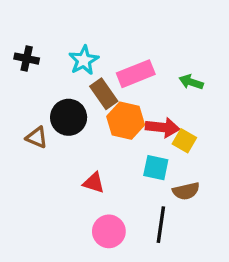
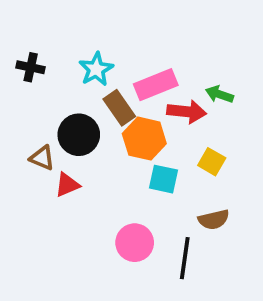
red arrow: (163, 127) -> (187, 112), moved
cyan square: (156, 168) -> (164, 179), moved
red triangle: (94, 183) -> (67, 185), moved, turned -40
pink circle: (109, 231) -> (135, 243), moved

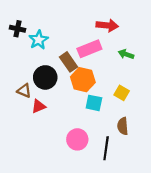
black cross: (31, 67) -> (18, 29), moved
cyan star: (96, 69) -> (39, 40), moved
red arrow: (187, 112) -> (107, 25), moved
brown semicircle: (214, 220) -> (123, 126), turned 98

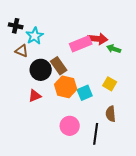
red arrow: (107, 25) -> (98, 39), moved
brown rectangle: (68, 62) -> (59, 66), moved
orange hexagon: (83, 80) -> (66, 87), moved
brown triangle: (24, 91) -> (22, 51), moved
cyan square: (94, 103) -> (85, 93), turned -35

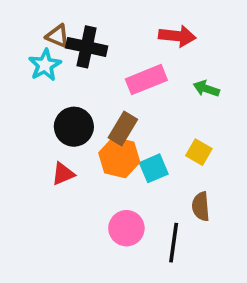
black cross: (16, 26) -> (87, 47), moved, size x1.5
cyan star: (35, 36) -> (45, 65), moved
red arrow: (98, 39) -> (177, 36), moved
brown triangle: (22, 51) -> (58, 36), moved
brown rectangle: (59, 66) -> (123, 128), moved, turned 66

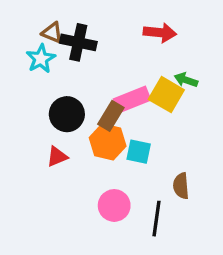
pink rectangle: (146, 80) -> (132, 99), moved
yellow square: (199, 152) -> (166, 95), moved, size x1.5
cyan square: (154, 168) -> (139, 152), turned 35

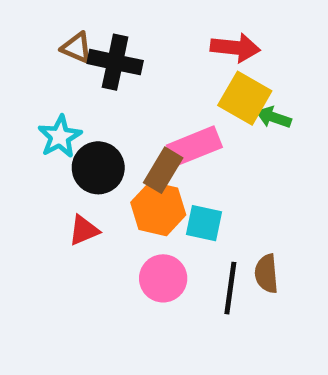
cyan star: (41, 59) -> (60, 137), moved
yellow square: (166, 95) -> (245, 98), moved
pink circle: (114, 205) -> (163, 278), moved
black line: (157, 219) -> (230, 288), moved

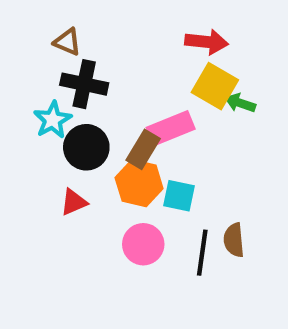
black cross: (115, 62) -> (84, 84), moved

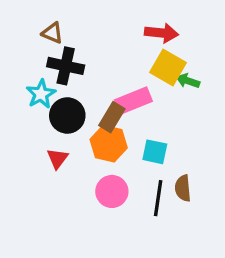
cyan square: (179, 196) -> (155, 152), moved
red triangle: (74, 202) -> (57, 158), turned -30

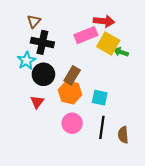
brown triangle: (52, 33) -> (34, 21), turned 48
pink rectangle: (133, 101) -> (86, 35), moved
brown semicircle: (183, 188) -> (123, 135), moved

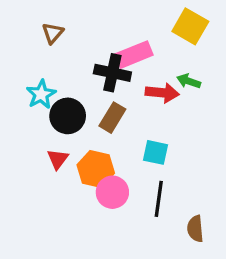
red arrow: (104, 21) -> (162, 93), moved
black cross: (42, 42) -> (112, 73), moved
yellow square: (108, 44) -> (190, 26), moved
orange hexagon: (70, 92) -> (96, 169), moved
brown semicircle: (123, 135) -> (195, 229), moved

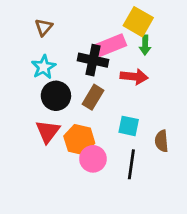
yellow square: (190, 26) -> (138, 22), moved
green arrow: (189, 81) -> (145, 45), moved, turned -108
cyan star: (41, 94) -> (44, 67), moved
red triangle: (58, 159) -> (48, 131), size x1.4
brown semicircle: (195, 229) -> (162, 141), moved

